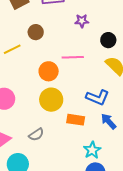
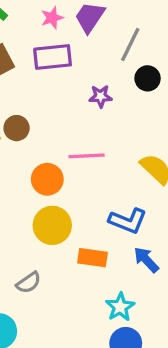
brown circle: (36, 32) -> (17, 128), moved
black circle: (108, 40) -> (148, 78), moved

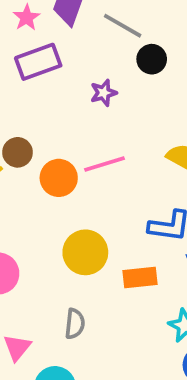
gray line: (130, 44) -> (123, 26), turned -72
orange circle: (47, 179) -> (59, 178), moved
gray semicircle: (29, 283) -> (75, 324), turned -35

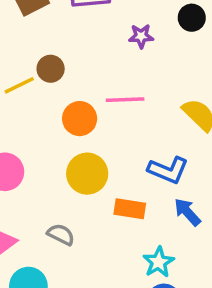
orange circle: (59, 178) -> (80, 119), moved
gray semicircle: (75, 324) -> (61, 234), turned -84

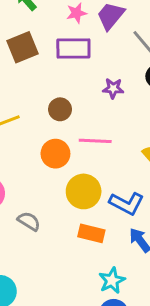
brown circle: (51, 69) -> (60, 109), moved
yellow circle: (87, 174) -> (84, 191), moved
gray semicircle: (61, 234) -> (29, 221), moved

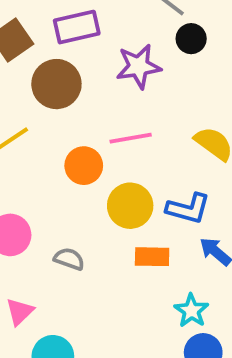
purple star: (113, 88) -> (139, 66), size x1.6
brown circle: (60, 109) -> (56, 84), moved, size x1.6

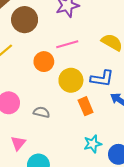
orange rectangle: (152, 257) -> (86, 106), turned 72
cyan star: (191, 311) -> (93, 144), moved, turned 30

